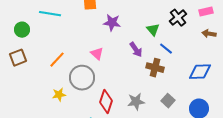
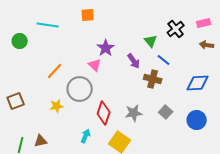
purple star: (112, 23) -> (106, 48), moved, turned 30
brown square: (18, 58) -> (16, 101), moved

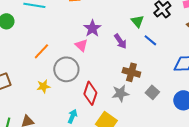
brown cross: (153, 79) -> (131, 72), moved

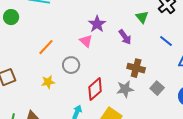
blue line: (150, 40) -> (166, 41), moved
gray circle: (66, 69) -> (71, 65), size x0.7
red diamond: (90, 93) -> (95, 89), turned 30

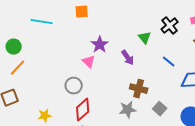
green circle: (11, 17) -> (14, 47), moved
orange line: (46, 47) -> (18, 68), moved
yellow star: (48, 82) -> (45, 116), moved
red diamond: (95, 89) -> (83, 110), moved

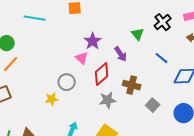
red diamond: (83, 110) -> (102, 74), moved
gray star: (128, 110) -> (108, 100), moved
yellow star: (45, 116) -> (52, 99), moved

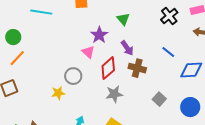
green triangle: (138, 34) -> (123, 19), moved
brown cross: (132, 85) -> (137, 68), moved

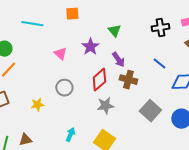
black cross: (169, 16) -> (160, 28), turned 30
pink triangle: (88, 52) -> (60, 54), moved
yellow star: (58, 93) -> (37, 105), moved
gray square: (159, 99) -> (150, 111), size x1.5

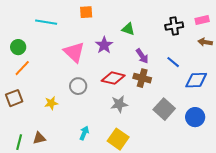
green triangle: (114, 31) -> (128, 29), turned -32
pink triangle: (60, 54) -> (74, 52), size x1.6
purple arrow: (118, 60) -> (142, 56), moved
red diamond: (99, 80) -> (113, 78), turned 55

